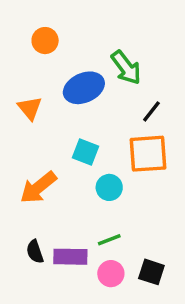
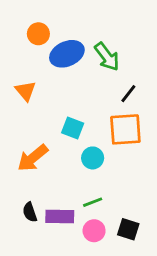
blue ellipse: (84, 88) -> (67, 54), moved

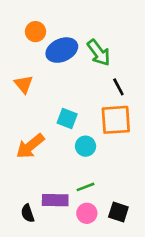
black line: (128, 94) -> (118, 87), turned -66
black semicircle: (30, 212) -> (28, 213), moved

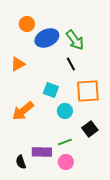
orange triangle: (24, 84) -> (18, 64), turned 42
black line: (118, 87) -> (71, 64), moved
black square: (118, 212) -> (90, 129), moved, turned 35

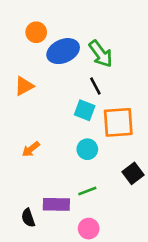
cyan square: (51, 90) -> (85, 110), moved
orange arrow: (23, 111) -> (31, 149), size x0.6
black square: (90, 129) -> (133, 173), moved
pink circle: (66, 162) -> (89, 229), moved

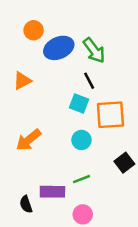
orange arrow: (31, 149) -> (29, 140), size x1.5

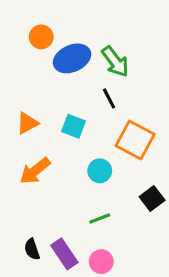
orange triangle: (22, 81) -> (27, 123), moved
cyan square: (79, 103) -> (74, 126), moved
orange square: (110, 115) -> (135, 140), turned 32
purple rectangle: (52, 192) -> (64, 254), moved, turned 55

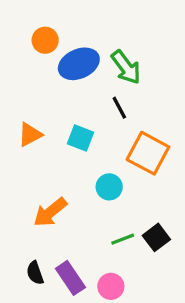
orange arrow: (35, 171) -> (50, 212), moved
black square: (152, 199) -> (156, 237), moved
green line: (100, 219) -> (123, 239), moved

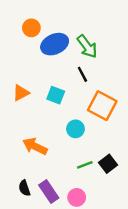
orange arrow: (50, 212) -> (35, 146), turned 65

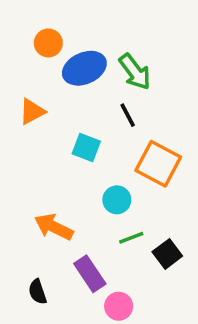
orange triangle: (21, 93) -> (32, 111), moved
green line: (85, 165) -> (131, 238), moved
purple rectangle: (49, 192) -> (90, 274), moved

